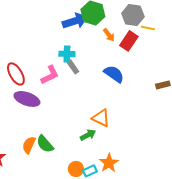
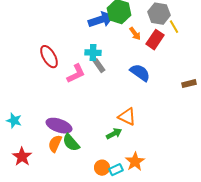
yellow line: (148, 28) -> (174, 27), turned 48
red ellipse: (16, 74) -> (49, 57), moved
purple ellipse: (27, 99) -> (59, 126), moved

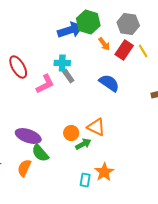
yellow line: (174, 27) -> (143, 51), moved
orange semicircle: (55, 144) -> (24, 168), moved
orange circle: (102, 168) -> (71, 133), moved
cyan rectangle: (116, 170) -> (85, 180), turned -56

